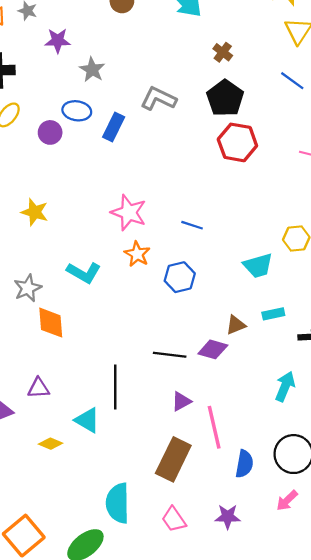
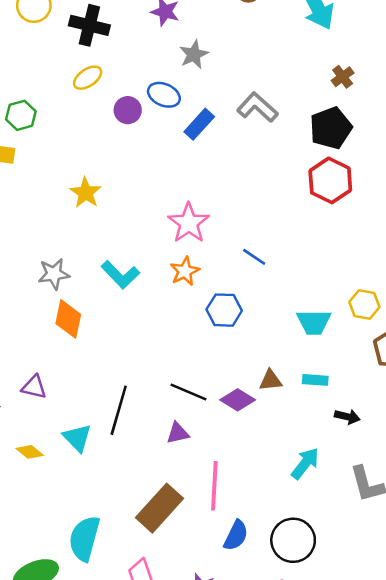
purple triangle: (181, 401) -> (178, 433), moved

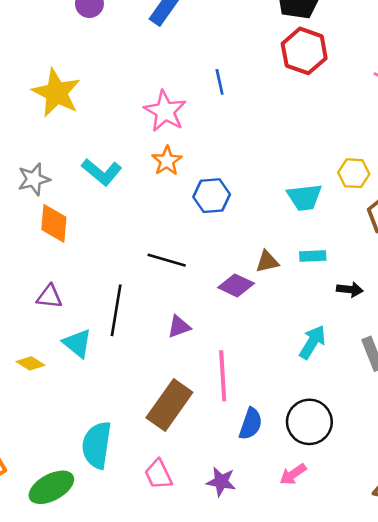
yellow star: (86, 193) -> (56, 93), size x1.5
blue line: (254, 257) -> (220, 82), moved, turned 50
purple triangle: (34, 387) -> (49, 297), moved
black line: (189, 392) -> (167, 260), moved

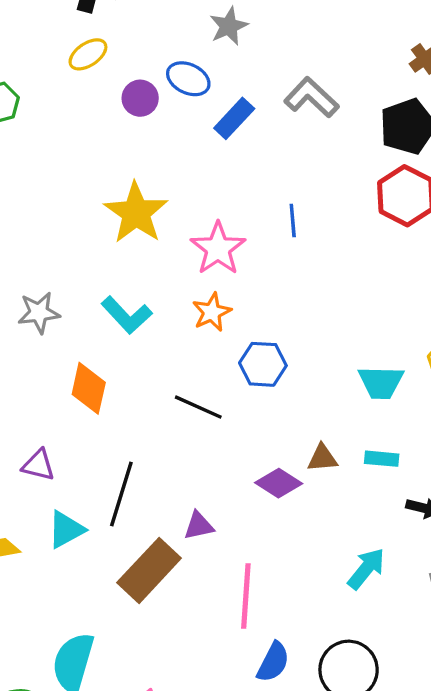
yellow star: (56, 93) -> (136, 213), moved
orange diamond: (54, 223) -> (89, 388), moved
black line: (167, 260) -> (198, 407), moved
cyan triangle: (77, 343) -> (66, 530), turned 44
brown rectangle: (169, 405) -> (149, 570), moved

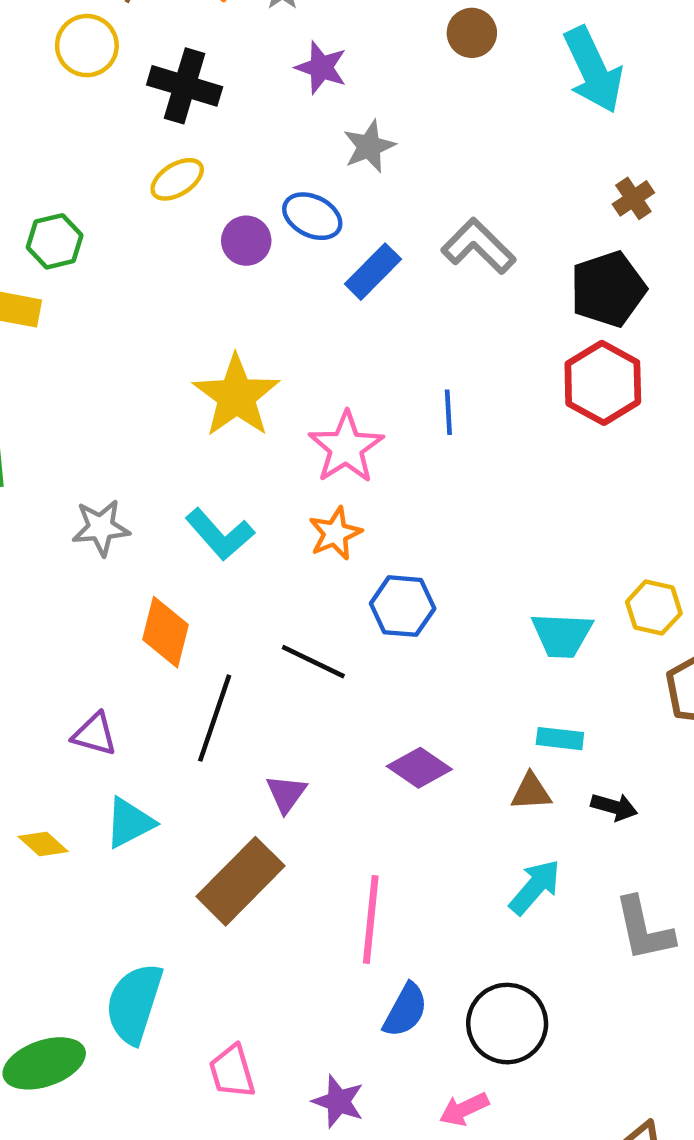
brown triangle: (322, 458) -> (531, 792), moved
black line: (121, 494) -> (215, 718), moved
purple triangle: (199, 526) -> (286, 794), moved, turned -44

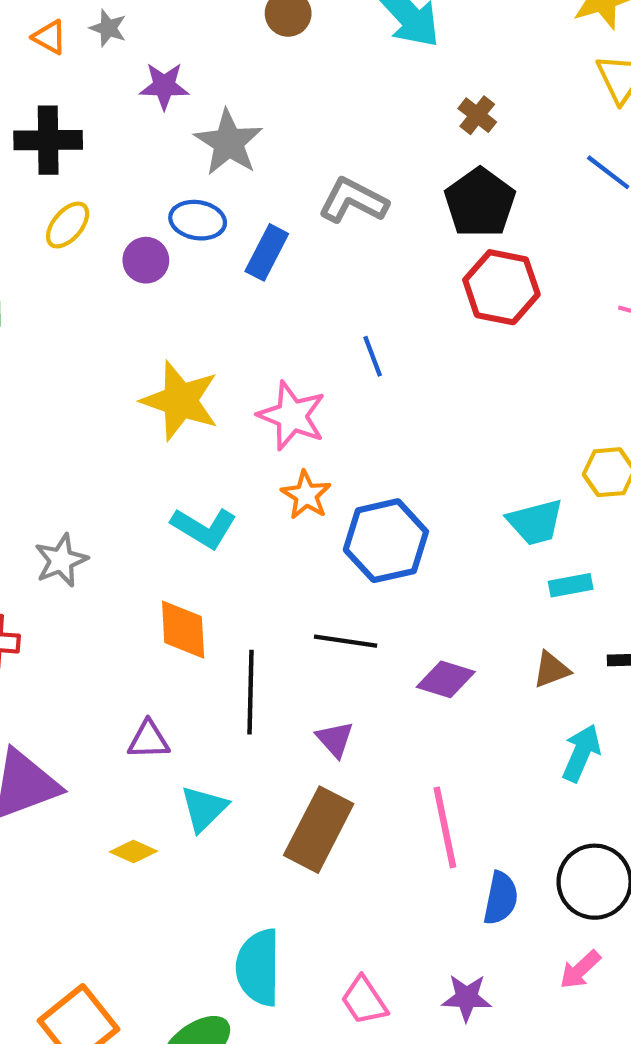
gray star: (369, 146) -> (229, 143), size x1.4
gray star: (101, 528) -> (61, 560), moved
blue hexagon: (403, 606) -> (386, 541), size x1.4
black line: (313, 662) -> (346, 641), moved
cyan rectangle: (560, 739) -> (571, 585), moved

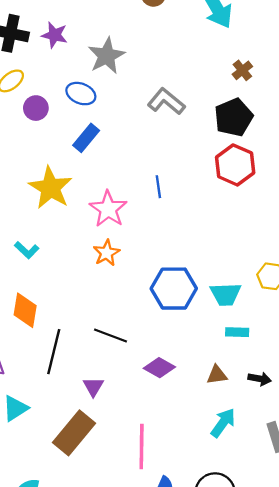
purple star: (164, 86) -> (54, 35), moved
blue rectangle: (267, 252) -> (86, 138), moved
purple circle: (146, 260) -> (36, 108), moved
cyan L-shape: (204, 528) -> (27, 250), moved, size x0.7
blue hexagon: (386, 541) -> (174, 289), moved

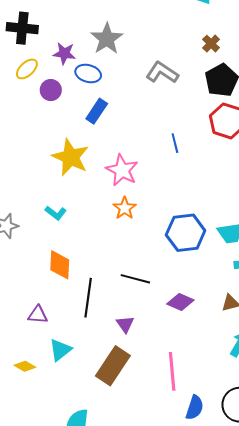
purple star: (54, 35) -> (64, 53), moved
brown cross: (242, 70) -> (211, 44), moved
blue line: (158, 187) -> (175, 143), moved

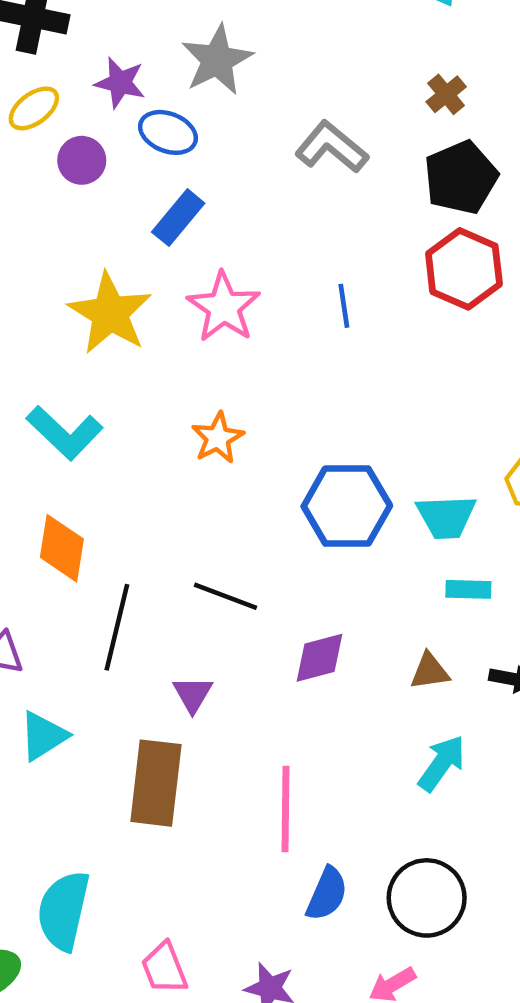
pink star: (122, 170) -> (224, 307), moved
cyan L-shape: (56, 213) -> (65, 433), size x1.6
purple diamond: (180, 302) -> (319, 658), turned -44
brown rectangle: (113, 366) -> (156, 783), turned -33

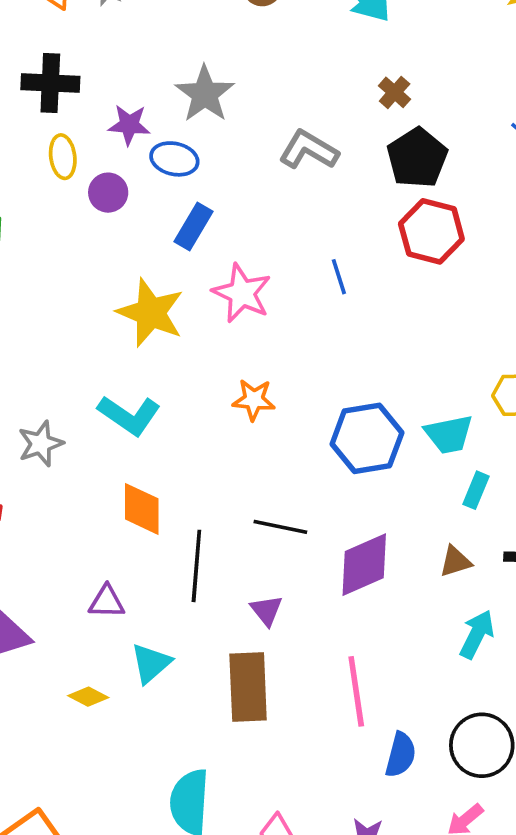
yellow ellipse: (34, 108) -> (63, 157), turned -51
orange star: (218, 438) -> (254, 400), turned -30
cyan rectangle: (468, 589) -> (476, 490), turned -60
purple diamond: (319, 658) -> (364, 565), size x1.4

